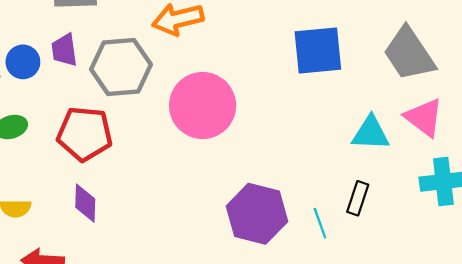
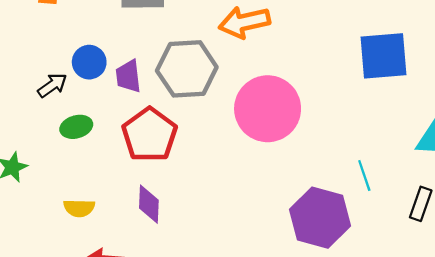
purple trapezoid: (64, 50) -> (128, 76), moved
red pentagon: (85, 134) -> (150, 135), turned 30
cyan line: (320, 223) -> (364, 176), moved

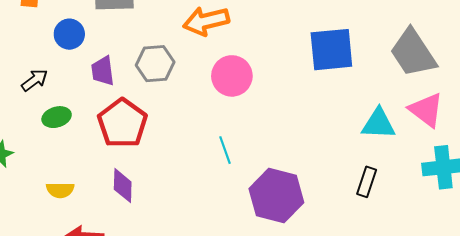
blue circle: (89, 62) -> (69, 34), moved
gray hexagon: (187, 69) -> (155, 64), size x0.7
pink circle: (268, 109) -> (232, 76), moved, size x0.7
cyan line: (364, 176) -> (225, 150), moved

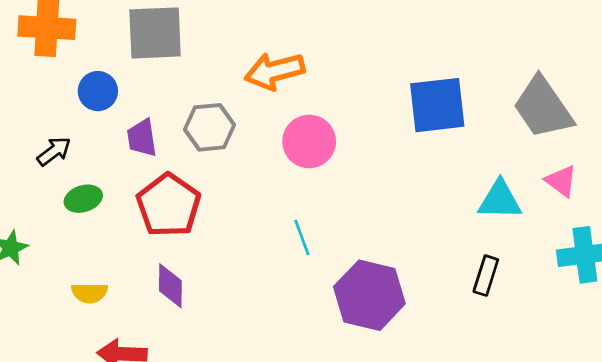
pink triangle: (426, 110) -> (561, 181), size x0.7

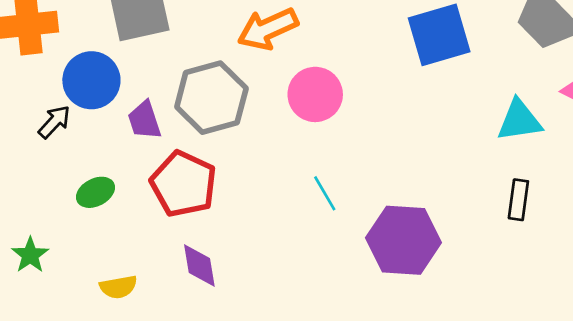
blue circle: (98, 91) -> (91, 80), size x1.4
gray hexagon: (210, 127) -> (211, 98), size x1.4
black arrow: (54, 151) -> (54, 122), moved

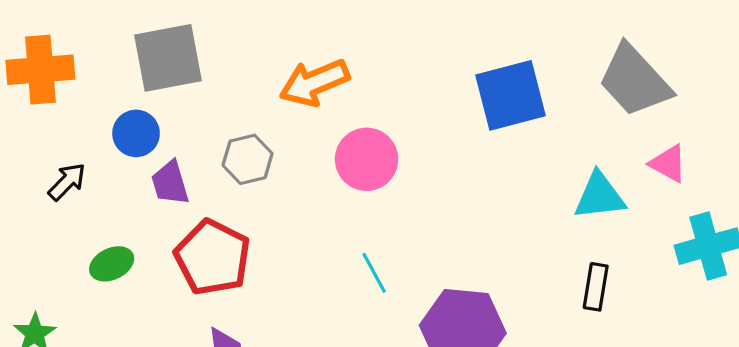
blue circle: (91, 80) -> (136, 133), moved, size x0.7
gray hexagon: (211, 98) -> (248, 159), size x0.6

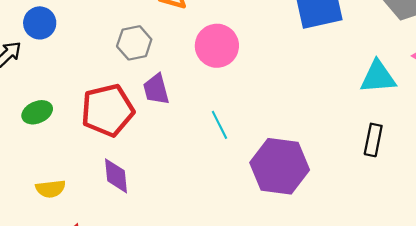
blue circle: (136, 133) -> (40, 23), moved
purple trapezoid: (170, 183) -> (156, 89), moved
red pentagon: (213, 257) -> (108, 110), turned 30

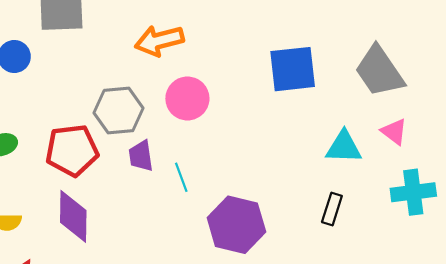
gray hexagon: (134, 43) -> (118, 111), moved, size x1.4
purple trapezoid: (156, 89) -> (141, 156), moved
purple diamond: (116, 176) -> (73, 216), size x1.4

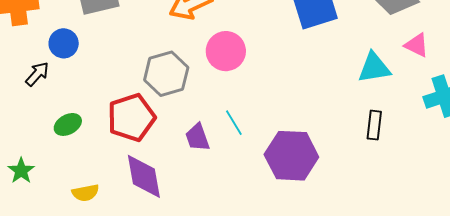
purple trapezoid: (141, 156) -> (197, 137), moved

